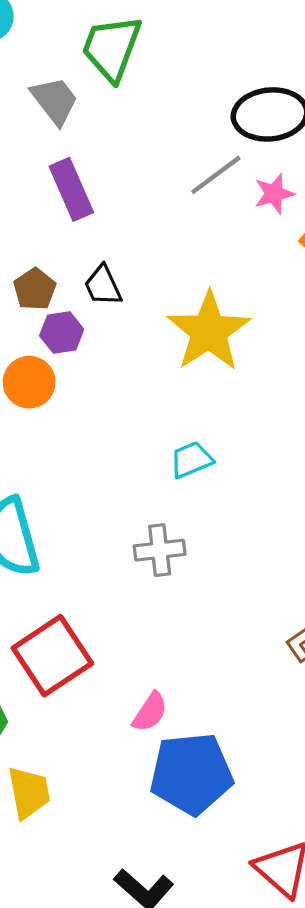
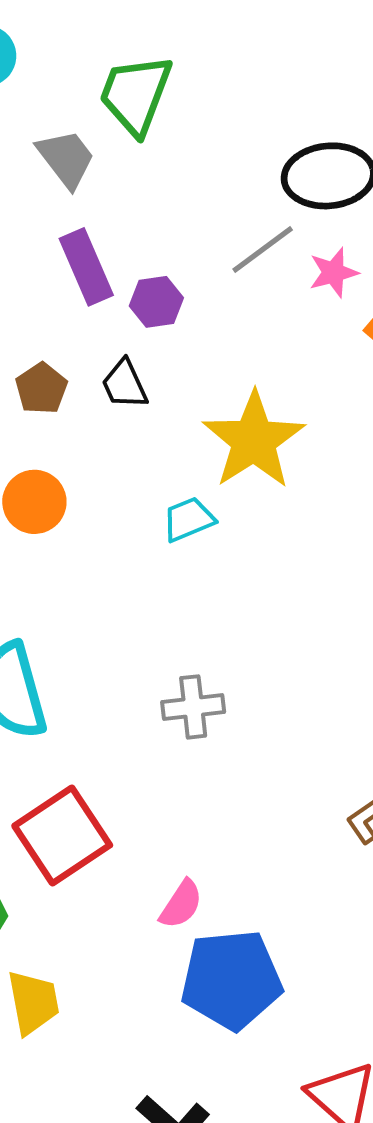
purple hexagon: (62, 333) -> (156, 302), moved
cyan trapezoid: (191, 460) -> (189, 519), moved

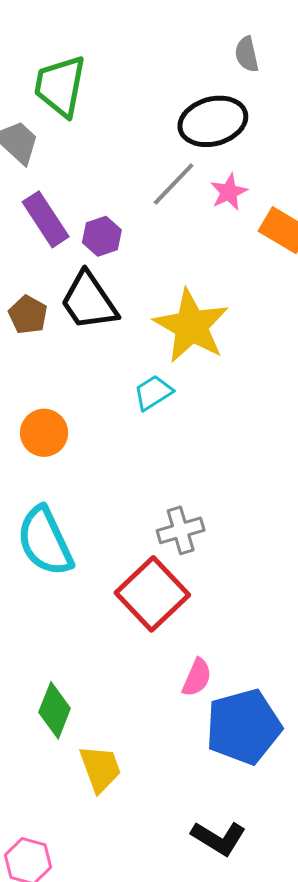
black trapezoid: (125, 384) -> (89, 301), size x1.6
orange circle: (34, 502) -> (44, 433), moved
red square: (62, 835) -> (152, 594), moved

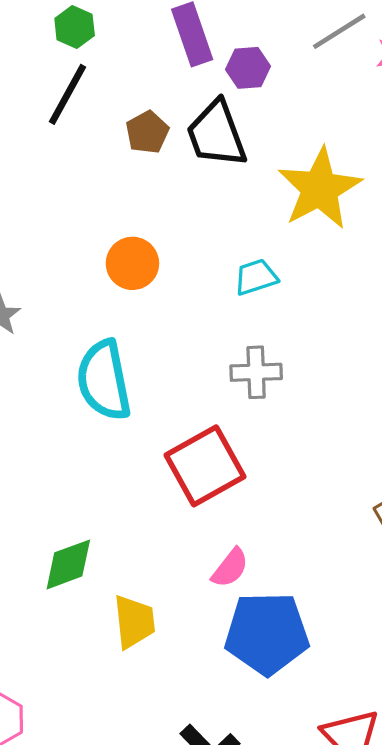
cyan trapezoid: (153, 393) -> (256, 277), moved
gray cross: (181, 530) -> (256, 372), moved
green diamond: (55, 710) -> (68, 564), turned 34
yellow trapezoid: (100, 769) -> (134, 622), moved

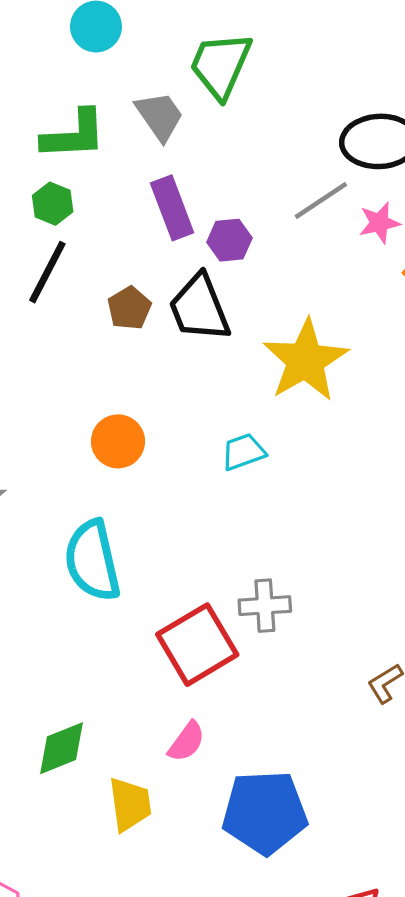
gray cross: (256, 372) -> (265, 606), moved
pink semicircle: (230, 568) -> (187, 742), moved

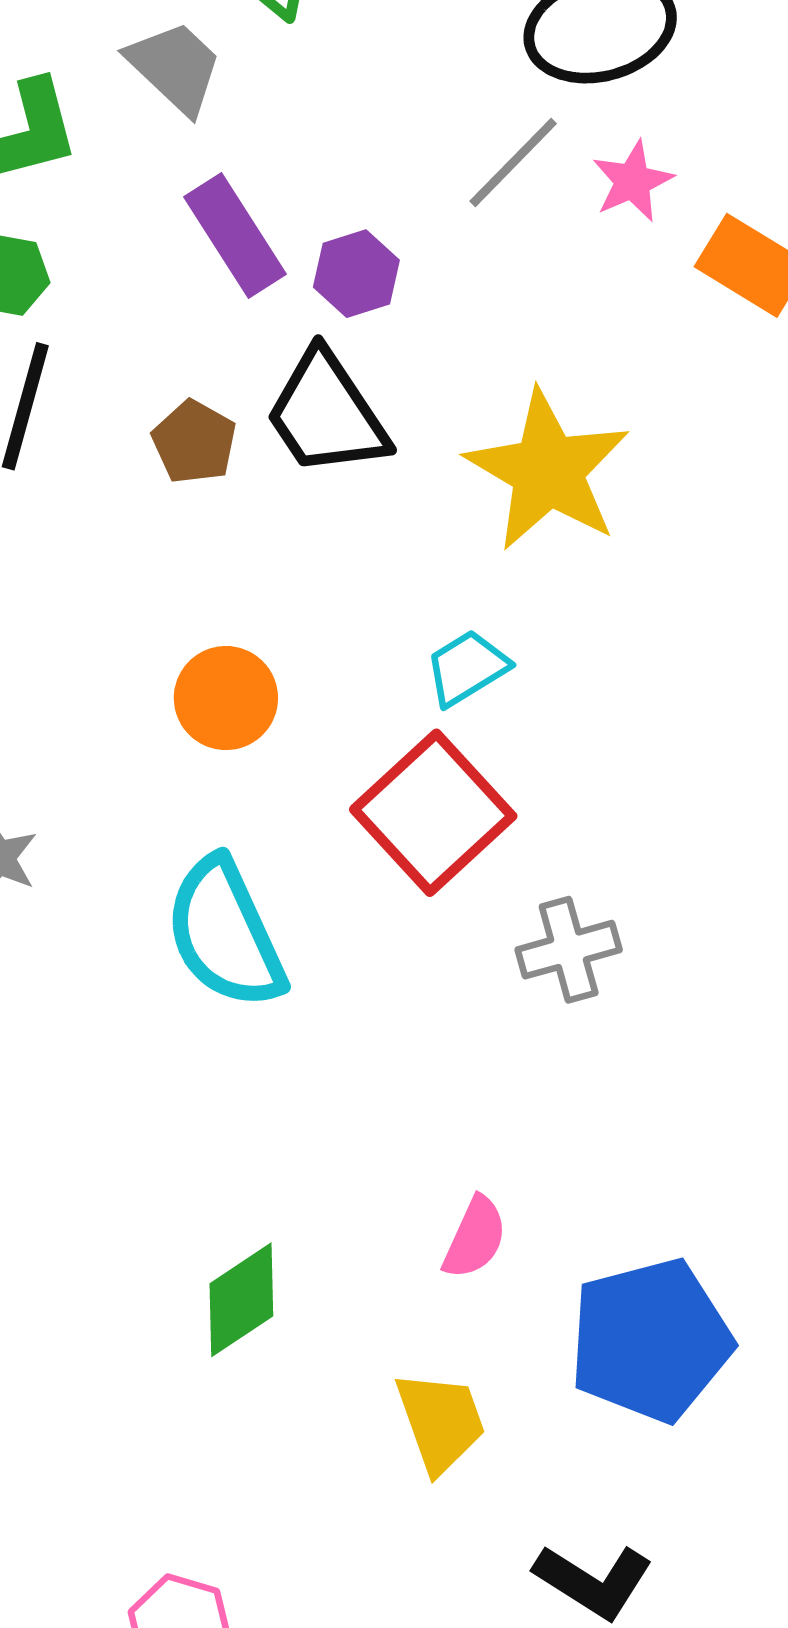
red square: (197, 645) -> (433, 813), moved
yellow trapezoid: (130, 804) -> (441, 1422), moved

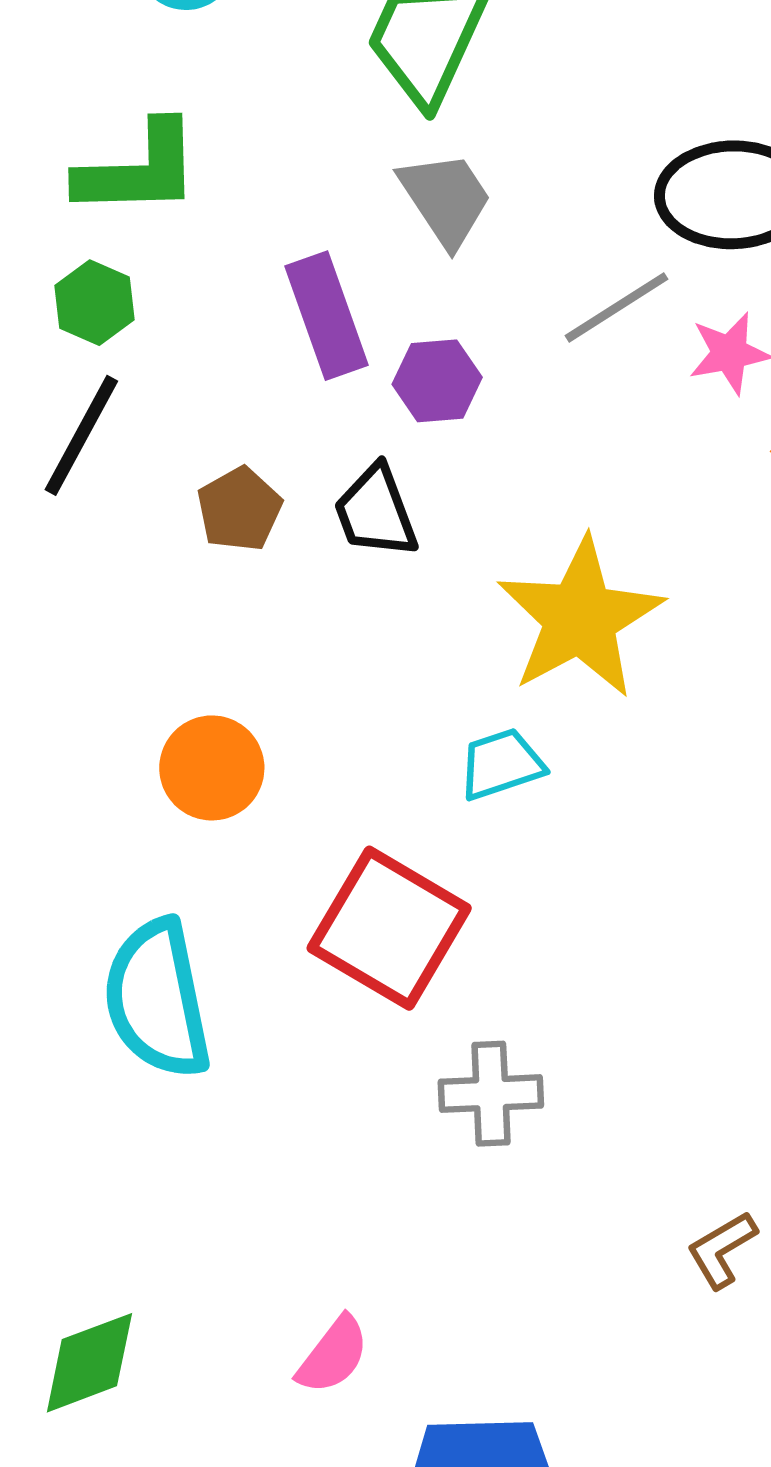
gray trapezoid: (175, 67) -> (446, 199), moved
black trapezoid: (327, 414) -> (376, 512), size x0.7
cyan trapezoid: (467, 668) -> (501, 764), moved
red square: (433, 813) -> (389, 928), turned -30

